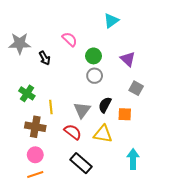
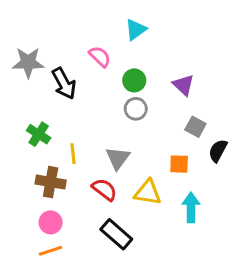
cyan triangle: (111, 21) -> (136, 30), moved
black arrow: (45, 58) -> (64, 83), size x1.5
black semicircle: (105, 105) -> (218, 151), moved
cyan arrow: (133, 159) -> (191, 207), moved

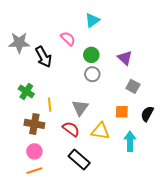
black semicircle: (218, 151) -> (147, 114), moved

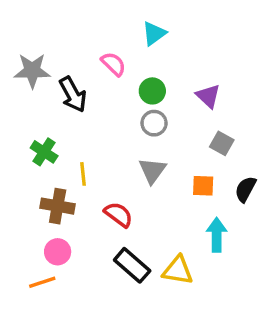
gray triangle: (80, 108) -> (152, 171), moved
yellow triangle: (100, 131) -> (178, 270), moved
orange line: (34, 171) -> (42, 282), moved

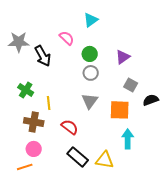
purple triangle: (208, 96) -> (123, 57), turned 42
orange square: (203, 186) -> (120, 110), size x1.5
black semicircle: (245, 189) -> (151, 100), moved, turned 42

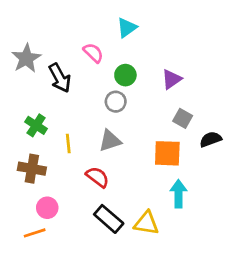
gray star: (19, 42) -> (26, 58), turned -30
gray circle: (91, 73) -> (116, 102), moved
gray triangle: (90, 101) -> (110, 141), moved, turned 36
brown cross: (34, 122) -> (32, 169), moved

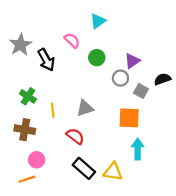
gray circle: (116, 102) -> (120, 78), moved
black semicircle: (211, 139) -> (162, 79), moved

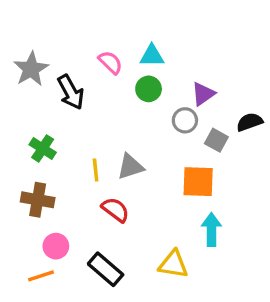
cyan triangle: (98, 21) -> (152, 56), moved, turned 35
yellow line: (53, 110) -> (96, 170), moved
black rectangle: (84, 168) -> (106, 269), moved

